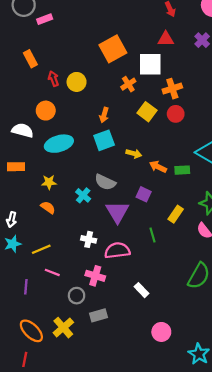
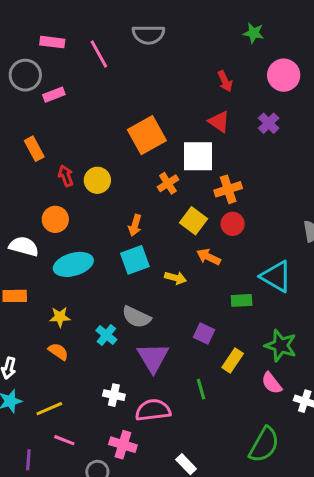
red triangle: (166, 39) -> (219, 122), turned 35
orange arrow: (158, 167) -> (209, 257), moved
purple square: (144, 194) -> (204, 334), moved

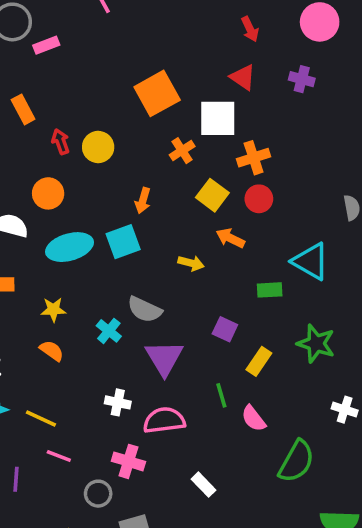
purple cross: (269, 123) -> (302, 79), turned -30
cyan square: (135, 260) -> (123, 242), moved
pink semicircle: (272, 383) -> (254, 419), moved
yellow line: (49, 409) -> (41, 419), turned 48

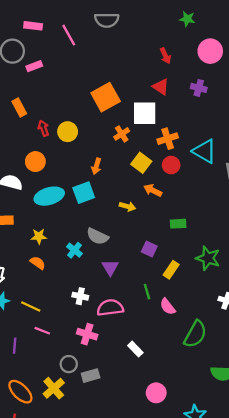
cyan triangle: (311, 261) -> (204, 151), moved
purple triangle: (164, 358) -> (110, 267), size x0.7
gray circle: (98, 494) -> (69, 364), moved

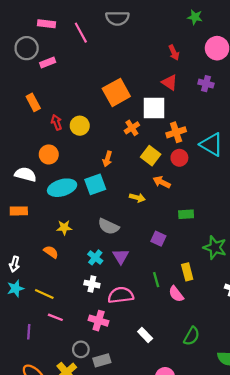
yellow star: (39, 236) -> (64, 228), moved
cyan cross: (74, 250) -> (95, 257), moved
yellow rectangle: (171, 270) -> (187, 272), moved, turned -49
green semicircle: (195, 334) -> (192, 336), moved, size x0.7

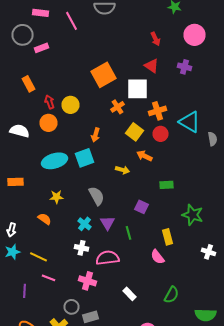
orange circle: (49, 154) -> (48, 123), moved
white semicircle: (25, 174) -> (20, 131), moved
gray semicircle: (109, 226) -> (96, 196), turned -144
green line: (156, 280) -> (128, 233), moved

